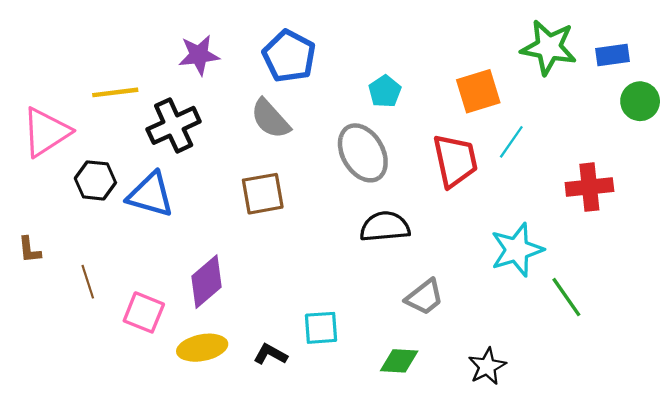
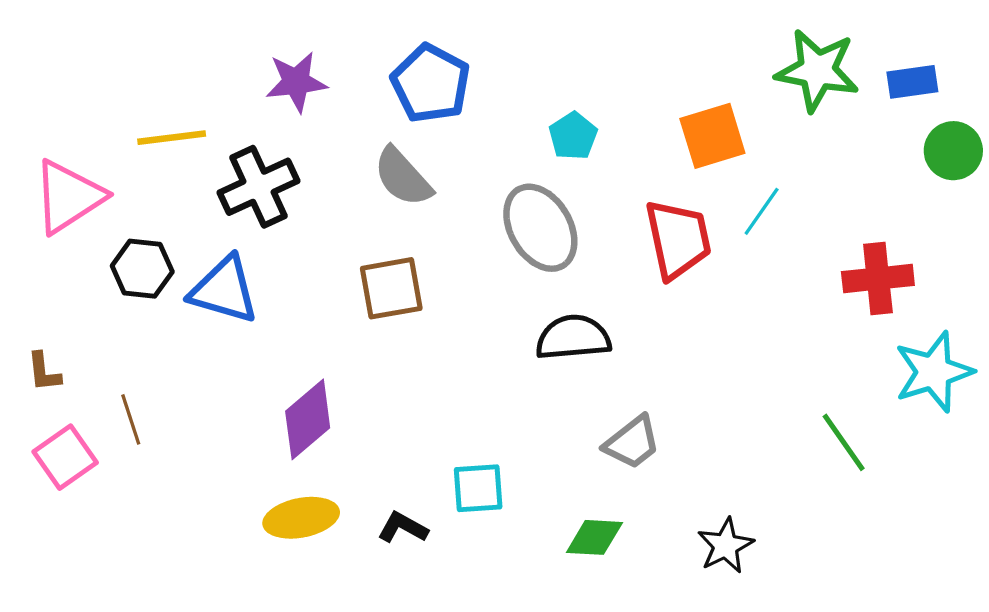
cyan star: (517, 250) -> (934, 372), moved
pink square: (144, 312) -> (65, 457), moved, turned 33

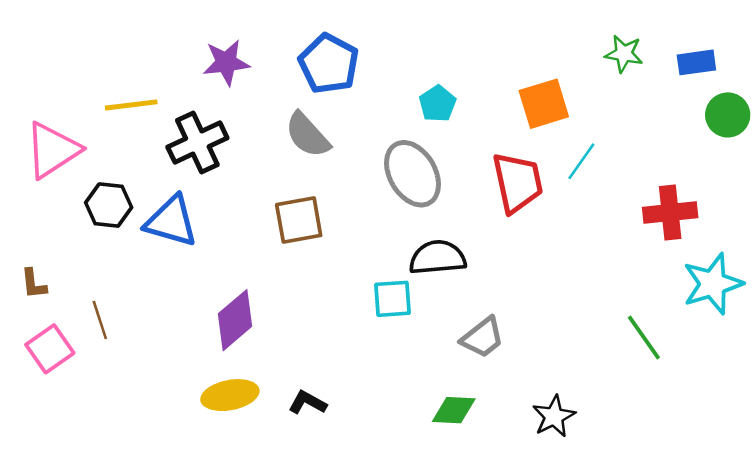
green star: (817, 70) -> (624, 54), size x0.6
cyan square: (478, 488) -> (393, 299), moved

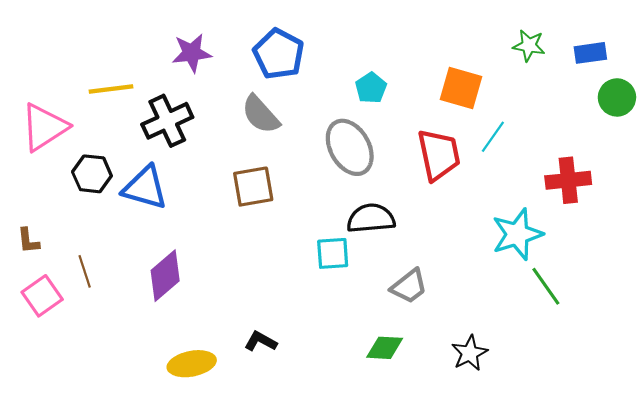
orange square: (544, 104) -> (461, 88), turned 33
cyan star: (713, 284) -> (517, 234), moved
purple diamond: (235, 320) -> (165, 276), moved
yellow ellipse: (230, 395) -> (192, 364), moved

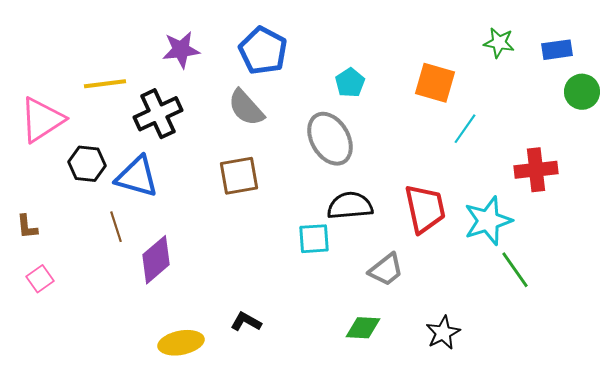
red trapezoid: (439, 155) -> (425, 209), moved
brown line: (85, 271) -> (116, 227), moved
pink square: (42, 296) -> (40, 279), size x0.7

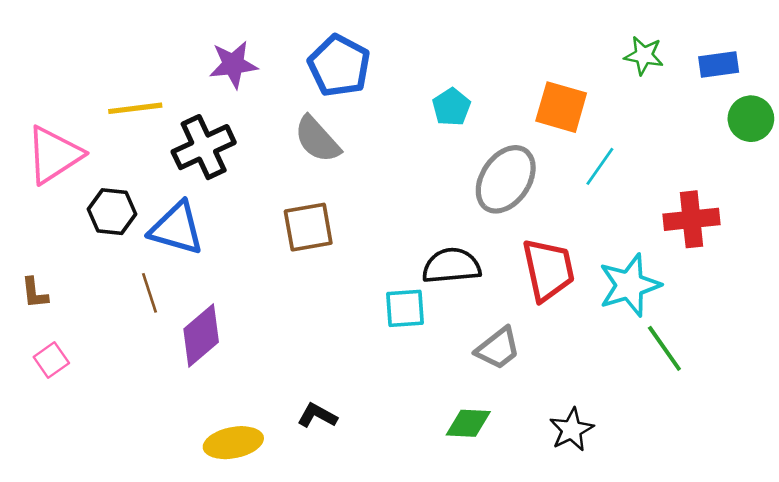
gray ellipse: (330, 139) -> (506, 179), moved, turned 64

